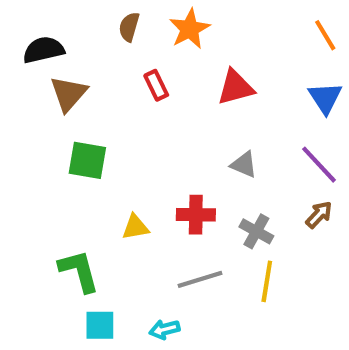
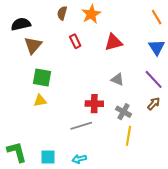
yellow triangle: (135, 227) -> (40, 101), moved
green L-shape: (79, 271) -> (17, 152), moved
gray line: (200, 279) -> (81, 126), moved

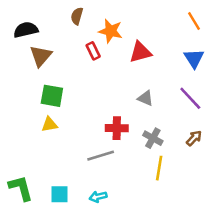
orange star: (91, 14) -> (111, 31), moved, turned -30
brown arrow: (154, 104) -> (194, 138), moved

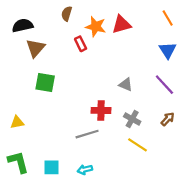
red triangle: (140, 52) -> (121, 24), moved
yellow triangle: (49, 124) -> (17, 122), moved
yellow line: (159, 168) -> (138, 145), turned -66

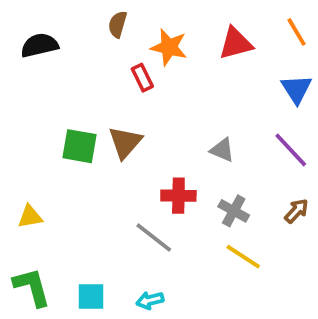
red triangle: (121, 24) -> (236, 43), moved
brown triangle: (35, 48) -> (125, 142), moved
gray line: (87, 134) -> (154, 238), turned 55

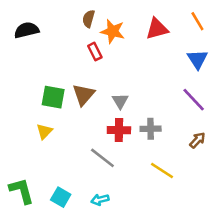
brown semicircle: (118, 24) -> (89, 19), moved
gray triangle: (222, 150) -> (120, 101), moved, turned 36
gray cross: (234, 211) -> (151, 129), moved, turned -30
yellow triangle: (30, 217) -> (44, 131), moved, turned -36
cyan square: (91, 297) -> (61, 197), turned 30

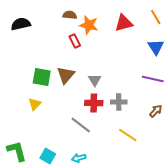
brown semicircle: (89, 19) -> (70, 15), turned 80
purple line: (194, 100) -> (153, 79), turned -35

